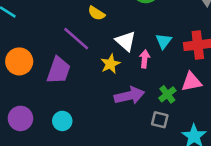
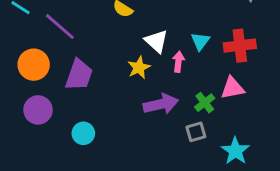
purple line: (76, 39) -> (60, 27), moved
purple circle: (20, 118) -> (38, 110), moved
gray square: (160, 120) -> (196, 132), turned -30

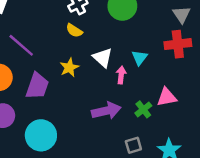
red cross: (240, 46) -> (178, 44), moved
yellow star: (139, 68) -> (69, 68), moved
gray square: (196, 132) -> (133, 145), moved
cyan circle: (83, 133) -> (41, 135), size x1.6

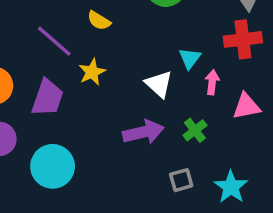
purple line: (21, 45) -> (54, 41), moved
white triangle: (103, 58) -> (159, 84), moved
pink arrow: (121, 75) -> (212, 82), moved
pink triangle: (167, 97) -> (246, 106), moved

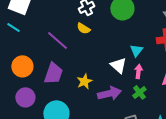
yellow star: (92, 72) -> (84, 81), moved
pink arrow: (212, 82) -> (138, 71), moved

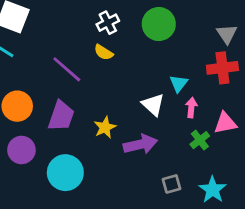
pink arrow: (138, 71) -> (191, 108), moved
green cross: (139, 92) -> (200, 140), moved

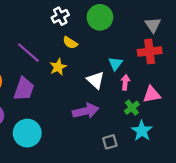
yellow semicircle: (104, 52) -> (70, 43), moved
yellow star: (105, 127) -> (58, 67), moved
cyan star: (213, 190) -> (142, 131), moved

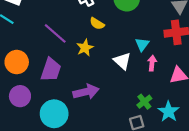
green cross: (132, 108) -> (144, 102), moved
purple arrow: (86, 111) -> (86, 92), moved

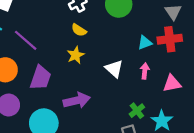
yellow semicircle: (97, 24) -> (79, 30), moved
purple line: (55, 33) -> (26, 40), moved
cyan triangle: (142, 44) -> (145, 43), moved, turned 32

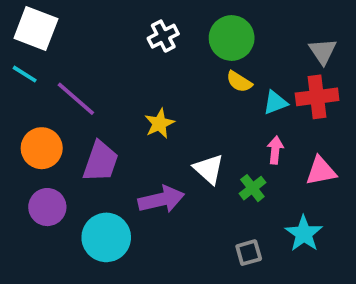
yellow semicircle: (79, 30) -> (239, 82), moved
white triangle: (114, 69) -> (209, 169), moved
green cross: (137, 111) -> (252, 188), moved

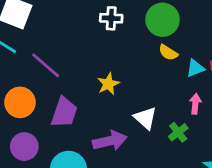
white cross: (163, 36) -> (111, 18), turned 30

